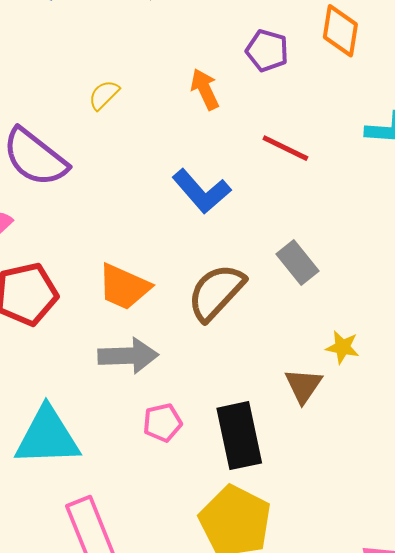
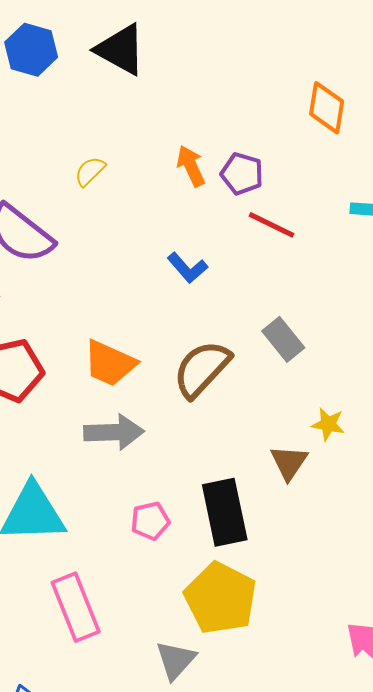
purple pentagon: (267, 51) -> (242, 174), moved
blue L-shape: (201, 191) -> (187, 268), size x0.7
pink pentagon: (162, 423) -> (150, 521), moved

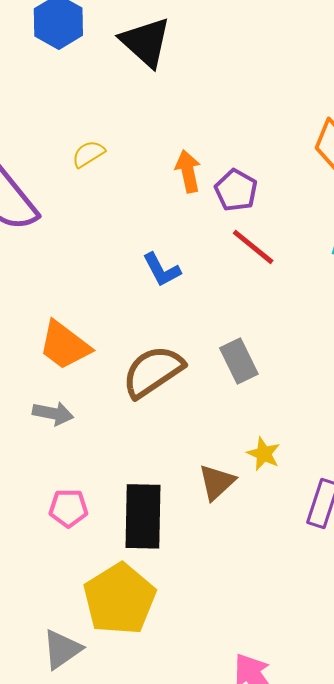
gray arrow: (114, 432) -> (53, 413), size x0.7

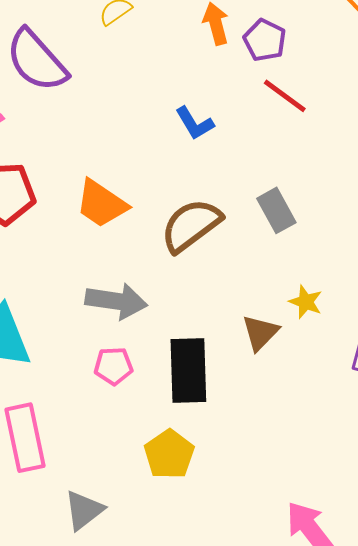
gray arrow: (53, 413) -> (116, 301), moved, size x1.5
yellow pentagon: (120, 599) -> (169, 454), size x0.7
gray triangle: (62, 649) -> (84, 510), moved

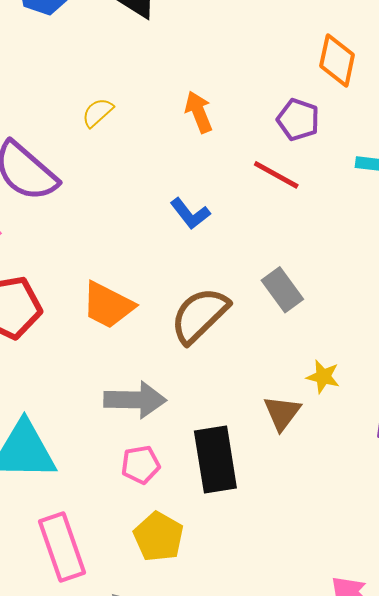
purple pentagon: (265, 40) -> (298, 120), moved
yellow pentagon: (169, 454) -> (159, 537), moved

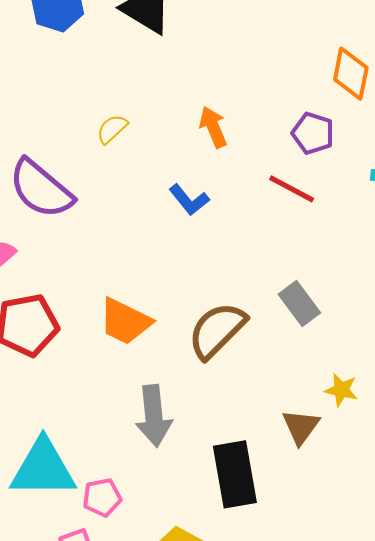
blue L-shape: (190, 214) -> (189, 200), moved
gray arrow: (135, 400) -> (154, 416), turned 84
pink pentagon: (141, 465) -> (102, 497), moved

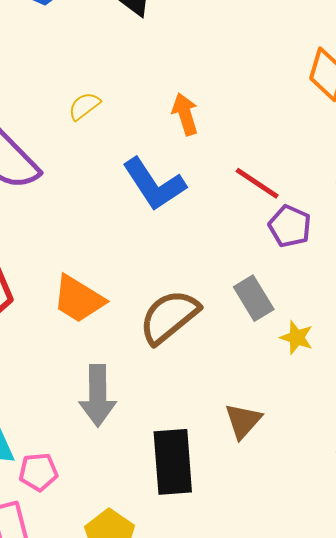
purple pentagon: (313, 133) -> (290, 226), moved
blue L-shape: (189, 200) -> (154, 184), size x1.6
yellow star: (341, 390) -> (297, 337), moved

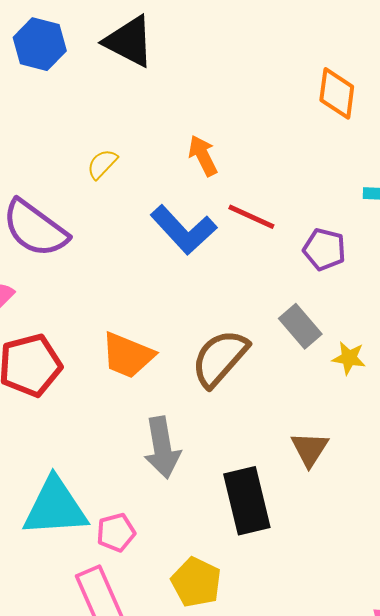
red line: (257, 183) -> (251, 217), moved

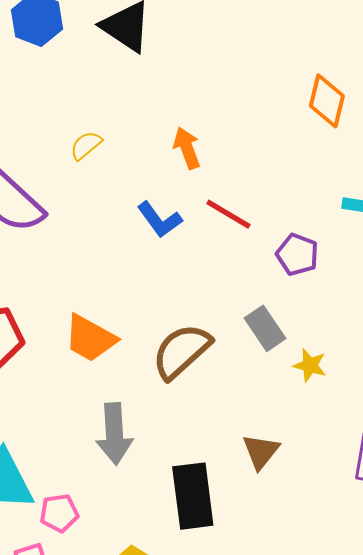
blue L-shape: (184, 230) -> (160, 220), size x0.7

